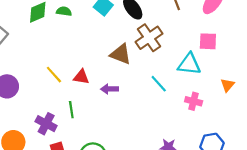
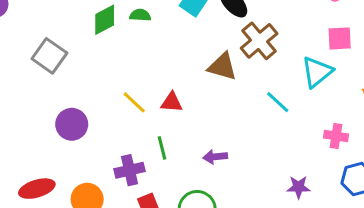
cyan triangle: (189, 64) -> (317, 72), turned -40
purple arrow: (110, 89) -> (215, 157), moved
pink cross: (194, 101) -> (336, 136), moved
purple cross: (46, 124) -> (130, 170), turned -35

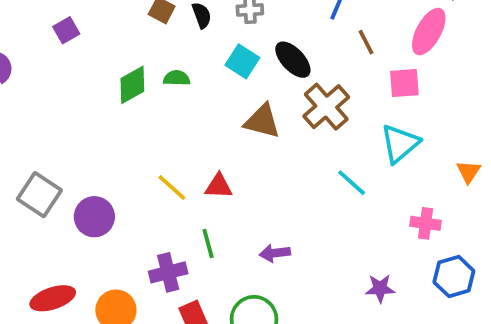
pink square: (340, 38) -> (404, 83), moved
gray square: (49, 56) -> (39, 195), moved
brown triangle: (222, 66) -> (262, 121), moved

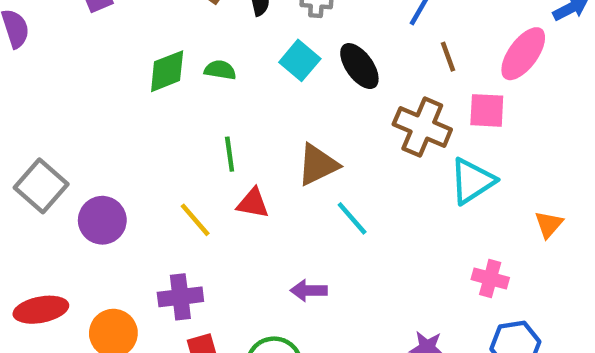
brown cross: (326, 107) -> (422, 127), moved, turned -33
brown triangle: (262, 121) -> (318, 165), moved, turned -48
cyan line: (352, 183) -> (352, 218), moved
yellow line: (172, 188) -> (195, 220), moved
green line: (208, 244) -> (230, 154), moved

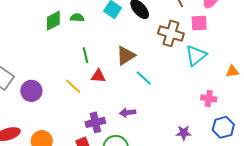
orange triangle: (549, 224) -> (232, 71), turned 48
purple cross: (180, 297) -> (95, 122), moved

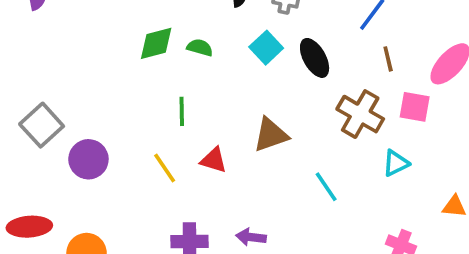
green line: (85, 55) -> (182, 111), moved
cyan triangle: (196, 55) -> (396, 163), size x0.7
cyan line: (144, 78) -> (326, 187), moved

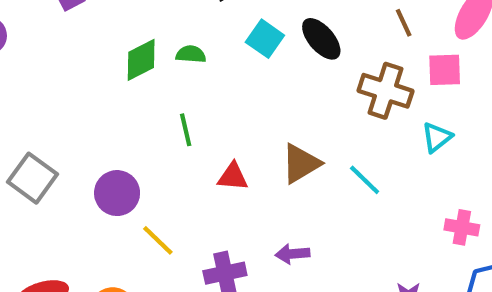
brown triangle: (271, 135) -> (301, 163), moved
purple circle: (88, 159) -> (117, 193), moved
yellow line: (165, 168) -> (158, 240), moved

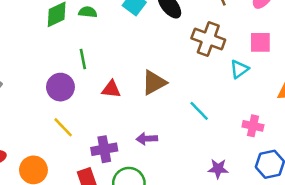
pink square: (445, 70) -> (260, 42), moved
cyan line: (365, 180) -> (199, 111), moved
purple circle: (117, 193) -> (60, 87), moved

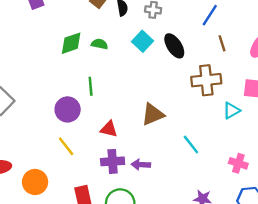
brown cross: (208, 39) -> (206, 80), turned -32
red triangle: (111, 89) -> (109, 129), moved
purple cross: (104, 149) -> (113, 161), moved

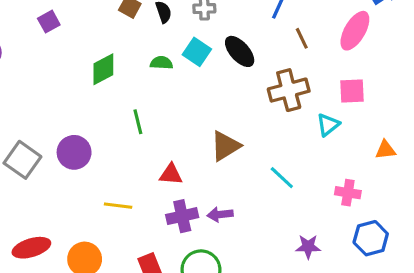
green semicircle: (100, 44) -> (161, 63), moved
purple circle: (68, 109) -> (74, 152), moved
yellow line: (66, 146) -> (118, 206), turned -36

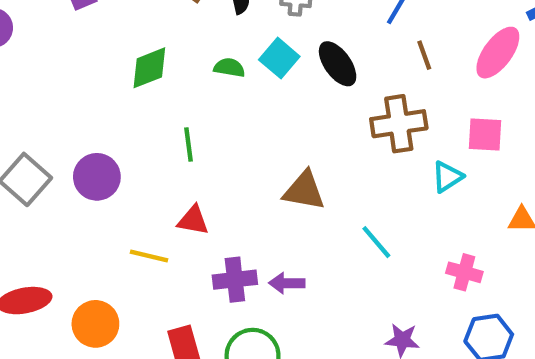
brown triangle: (225, 146) -> (304, 191), turned 36
red triangle: (171, 174) -> (193, 220), moved

